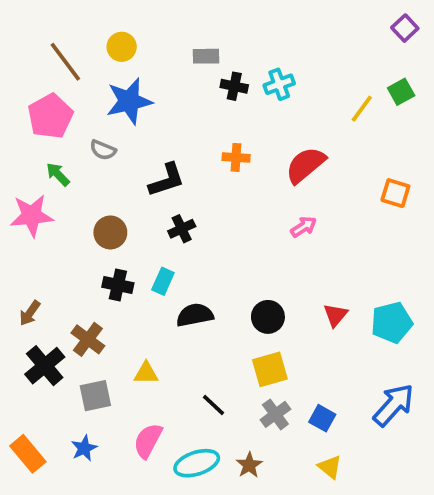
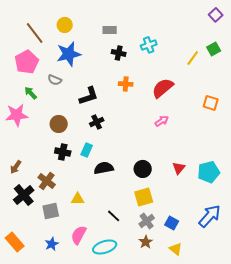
black cross: (234, 86) -> (119, 53), moved
blue star: (84, 448) -> (52, 244), moved
brown star: (249, 465) -> (146, 242), moved

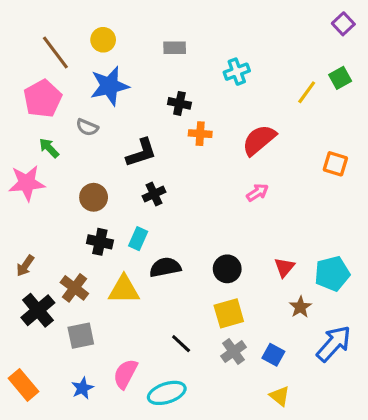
black cross: (119, 53) -> (179, 103), moved
yellow triangle: (78, 199) -> (124, 290), moved, size x1.5
brown star: (146, 242) -> (300, 307), moved

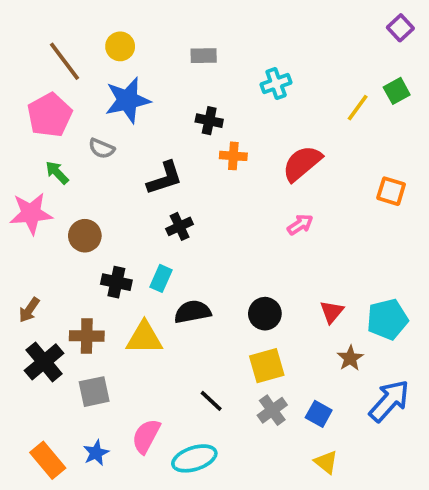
brown circle: (94, 197) -> (85, 236), moved
brown cross: (74, 288) -> (87, 336), turned -36
orange rectangle: (24, 385) -> (48, 460), moved

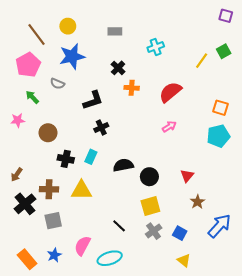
purple square: (400, 28) -> (226, 16), turned -32
black cross: (209, 121) -> (118, 68), turned 32
pink star: (31, 213) -> (18, 120), size x0.6
black semicircle: (193, 312) -> (123, 165), moved
cyan pentagon: (387, 319) -> (218, 136), moved

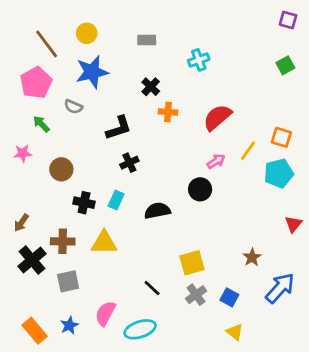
yellow line: (202, 61) -> (248, 151), moved
red triangle: (187, 176) -> (293, 224), moved
black circle: (149, 177) -> (200, 189), moved

